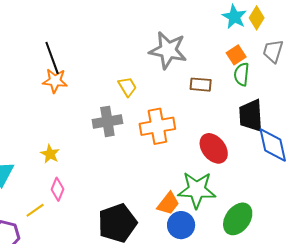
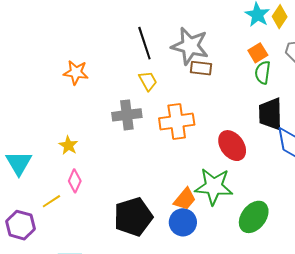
black line: (52, 58) -> (144, 43), moved
brown rectangle: (201, 85) -> (201, 68), moved
blue circle: (181, 225) -> (183, 222), moved

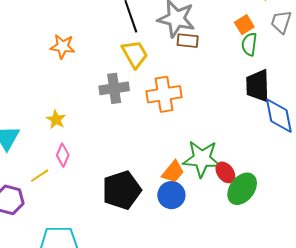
yellow trapezoid: (148, 81) -> (135, 54), size x1.4
red ellipse: (232, 146) -> (225, 172), moved, size x0.7

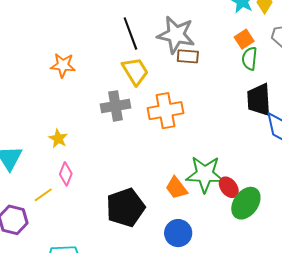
orange trapezoid: (173, 172) -> (176, 188), turned 105
blue circle: (171, 195) -> (178, 233), moved

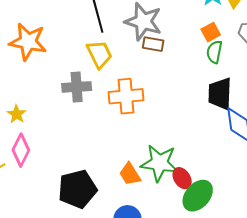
orange star: (63, 65) -> (28, 42), size x1.5
pink diamond: (66, 174) -> (21, 150), size x1.4

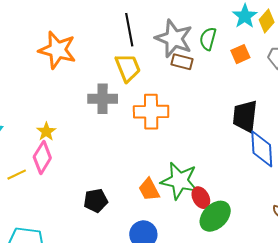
green semicircle: (214, 52) -> (208, 39), moved
yellow star: (17, 114) -> (46, 132), moved
black pentagon: (77, 189) -> (96, 201), size x0.6

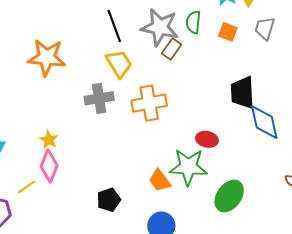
orange square: (240, 54) -> (228, 32), turned -36
brown rectangle: (182, 62) -> (172, 49), turned -60
red ellipse: (201, 198) -> (207, 139), moved, turned -40

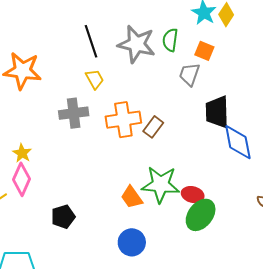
gray trapezoid: (265, 28) -> (190, 74), moved
brown rectangle: (172, 49) -> (153, 127), moved
yellow trapezoid: (119, 64) -> (95, 79), size x0.7
red ellipse: (207, 139) -> (193, 195), moved
black pentagon: (109, 200) -> (63, 217), moved

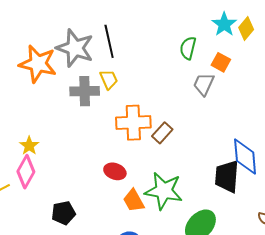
gray star: (136, 44) -> (75, 48), moved
black trapezoid: (217, 112) -> (227, 176), moved
gray cross: (74, 113) -> (85, 91), moved
red ellipse: (193, 195) -> (115, 171), moved

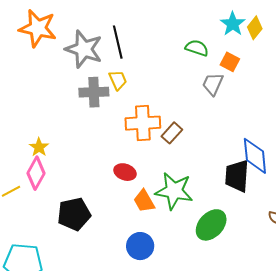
green semicircle: (188, 48) -> (197, 48), turned 95
orange star: (38, 64) -> (38, 28), moved
black pentagon: (64, 213) -> (74, 214), size x1.4

